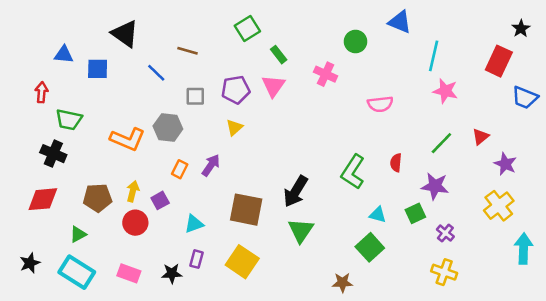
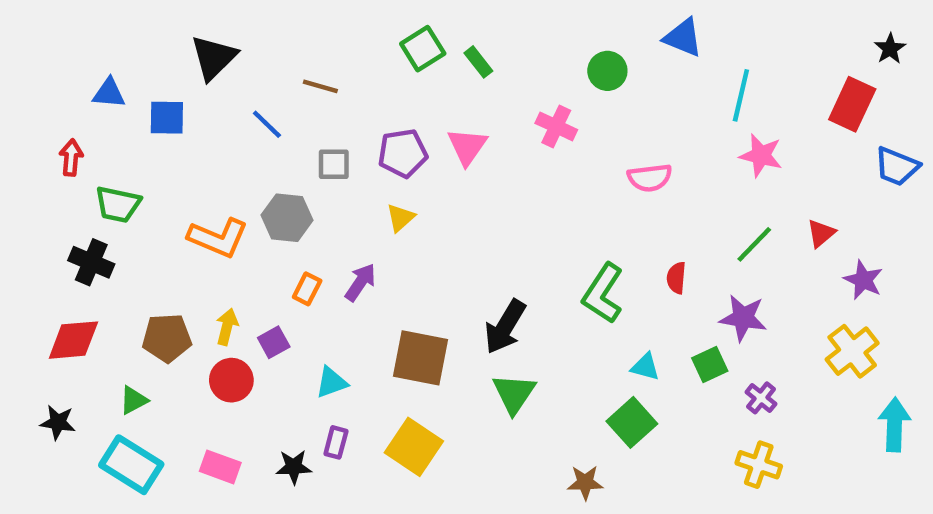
black triangle: (125, 34) -> (214, 57), turned 40
green rectangle: (279, 55) -> (478, 62), moved
black star: (30, 263) -> (58, 422), moved, turned 30

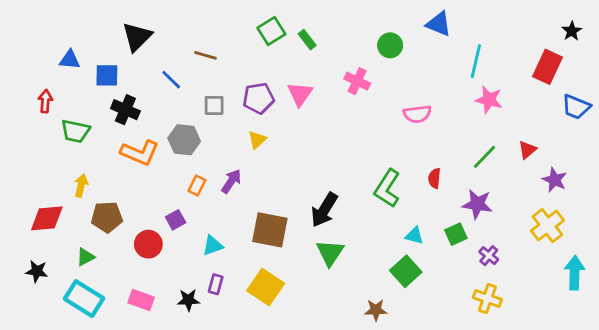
black cross: (91, 262) -> (125, 110), moved
yellow arrow: (227, 327) -> (81, 186), moved

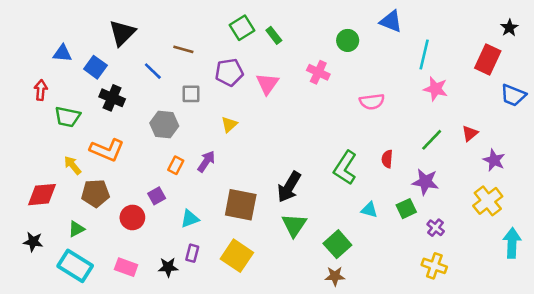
blue square: (107, 75) -> (95, 67), turned 35
purple pentagon: (258, 98) -> (229, 72), moved
orange L-shape: (140, 153) -> (107, 150), moved
yellow arrow: (81, 186) -> (73, 165), turned -54
green square: (406, 271) -> (337, 244), moved

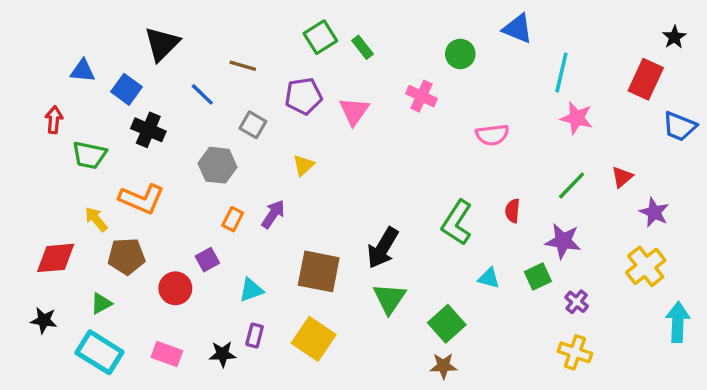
gray square: (191, 94) -> (253, 125), turned 30

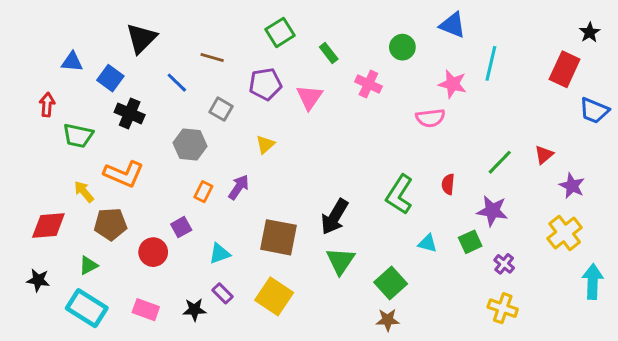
green rectangle: (362, 47) -> (329, 53), moved
pink star: (577, 118) -> (453, 84), moved
purple rectangle: (255, 336) -> (222, 293), turned -60

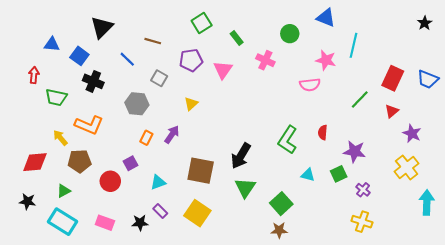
red rectangle: (565, 69) -> (393, 78), moved
green line: (500, 162) -> (360, 99), moved

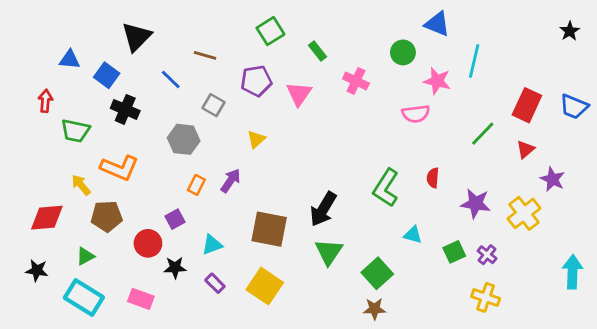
green circle: (290, 34) -> (403, 52), moved
yellow cross: (407, 167) -> (524, 213), moved
green square: (339, 174) -> (454, 252), moved
black star: (140, 223) -> (175, 268), moved

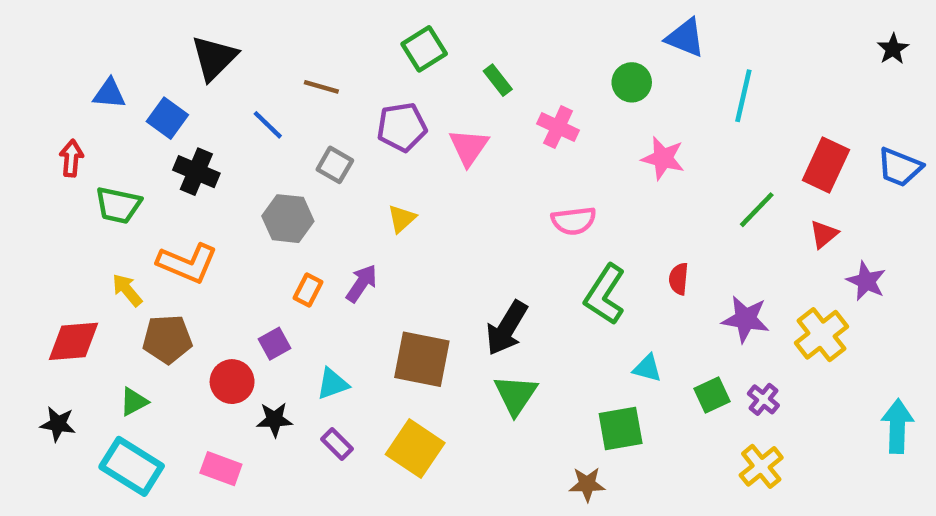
pink star: (437, 81) -> (663, 158), moved
pink semicircle: (416, 114) -> (574, 221), moved
green square: (377, 273) -> (621, 428), moved, turned 32
yellow cross: (486, 297) -> (761, 466), turned 32

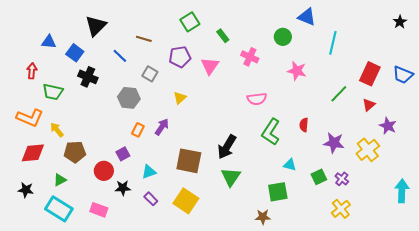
orange L-shape: (187, 263) -> (30, 118), moved

